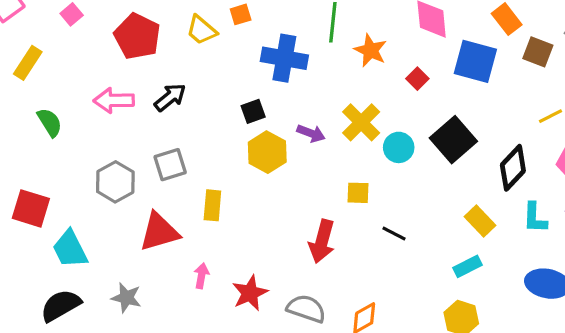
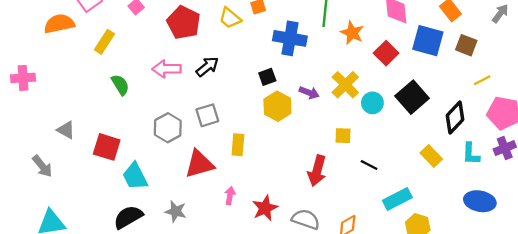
brown square: (538, 52) -> (466, 45), moved
red square: (417, 79) -> (386, 53), size x1.5
cyan rectangle: (468, 266) -> (397, 199), moved, size x1.4

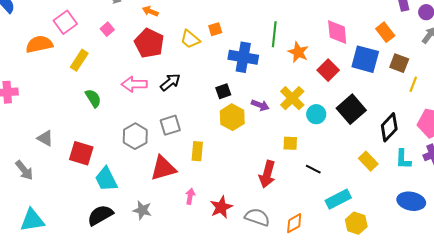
yellow line: (482, 80) -> (413, 84), moved, turned -42

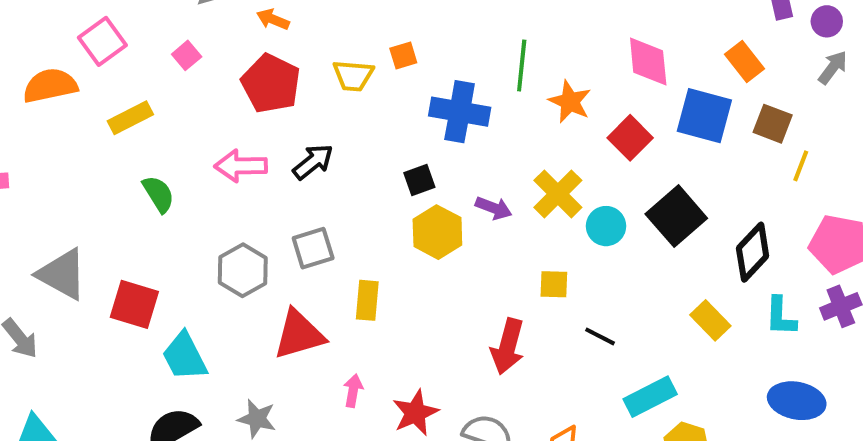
yellow trapezoid: (190, 39) -> (353, 76), turned -35
yellow rectangle: (79, 60) -> (130, 118), turned 30
gray triangle: (45, 138) -> (62, 274), size x1.6

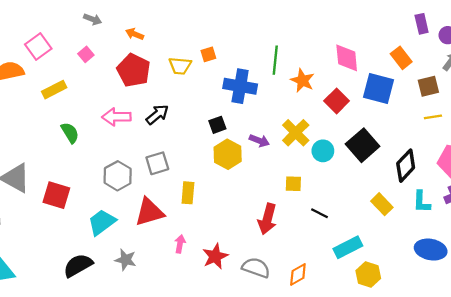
brown square: (773, 124) -> (428, 86), moved, turned -35
yellow line: (801, 166) -> (433, 117), turned 60
cyan trapezoid: (185, 357) -> (102, 222), moved, turned 80

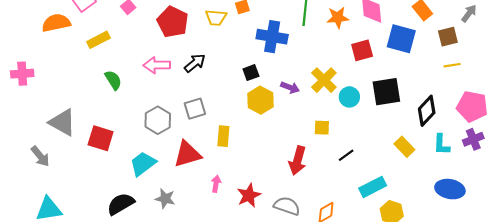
orange star: (302, 81) -> (338, 18), moved, turned -30
red square: (337, 101) -> (362, 50), turned 30
black square: (363, 145) -> (386, 92), turned 32
black line: (320, 213) -> (346, 155), turned -63

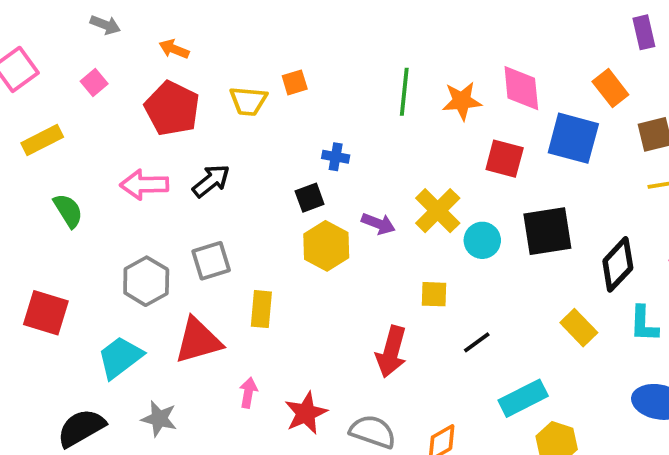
blue cross: (272, 37) -> (336, 157), moved, size x0.5
red square: (362, 50) -> (505, 159), turned 30

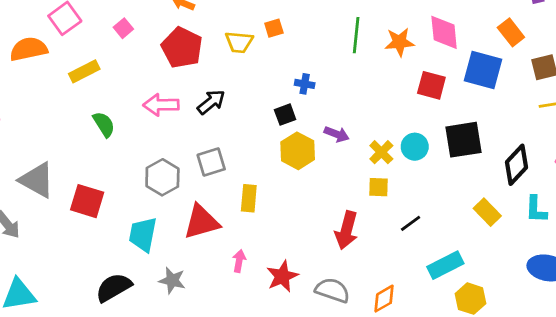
yellow cross: (438, 211) -> (381, 152), moved, size x0.7
cyan trapezoid: (120, 357) -> (143, 234), turned -42

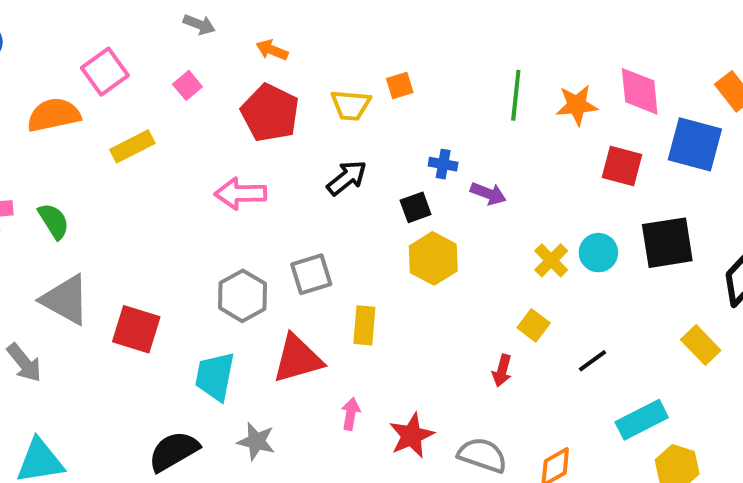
black arrow: (211, 102) -> (347, 178), moved
green semicircle: (104, 124) -> (54, 221), moved
purple arrow: (337, 134) -> (488, 194), moved
yellow square: (378, 187) -> (534, 325), moved, turned 35
red arrow: (346, 230) -> (502, 371), size x0.6

